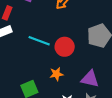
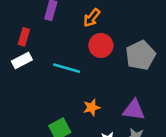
red circle: (65, 47) -> (101, 45), moved

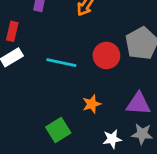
red circle: (101, 45) -> (106, 55), moved

